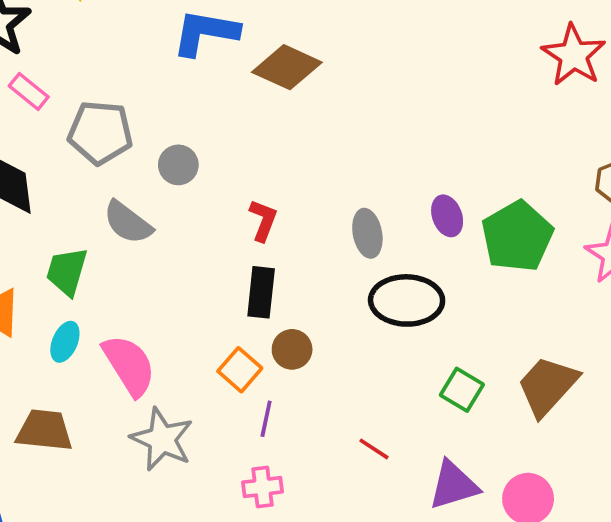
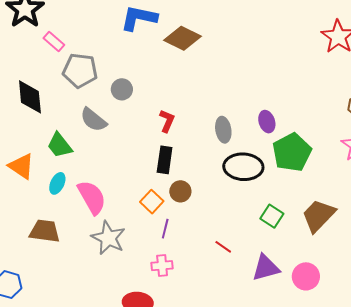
pink rectangle: (29, 91) -> (54, 42), moved
green pentagon: (517, 236) -> (292, 152), moved
green trapezoid: (67, 272) -> (60, 145), turned -56

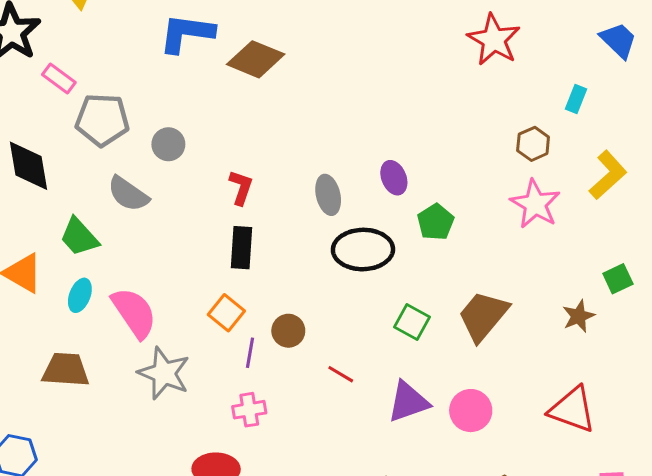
green pentagon: (292, 152) -> (436, 222), size x0.6
brown circle: (180, 191) -> (288, 331), moved

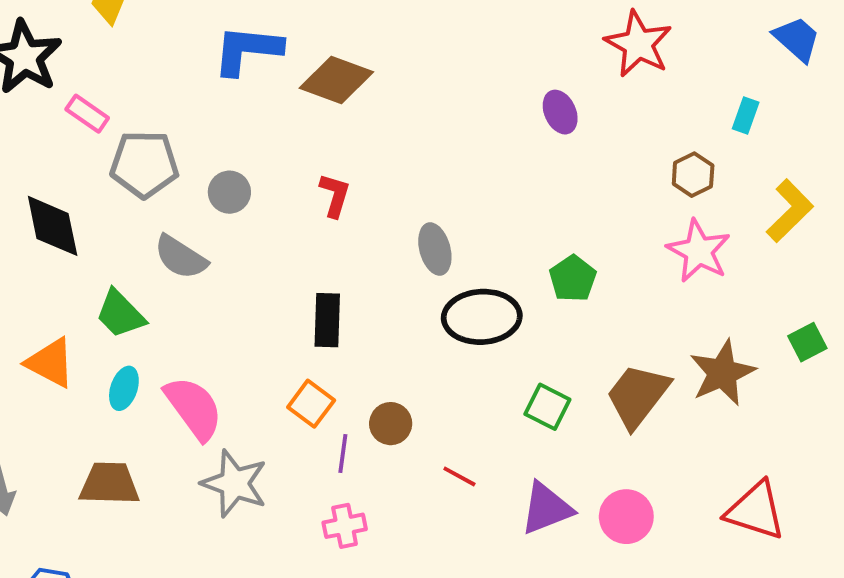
purple ellipse: (394, 178) -> (560, 112), moved
red L-shape: (241, 188) -> (335, 195), moved
brown star: (579, 316) -> (722, 373), moved, size x1.6

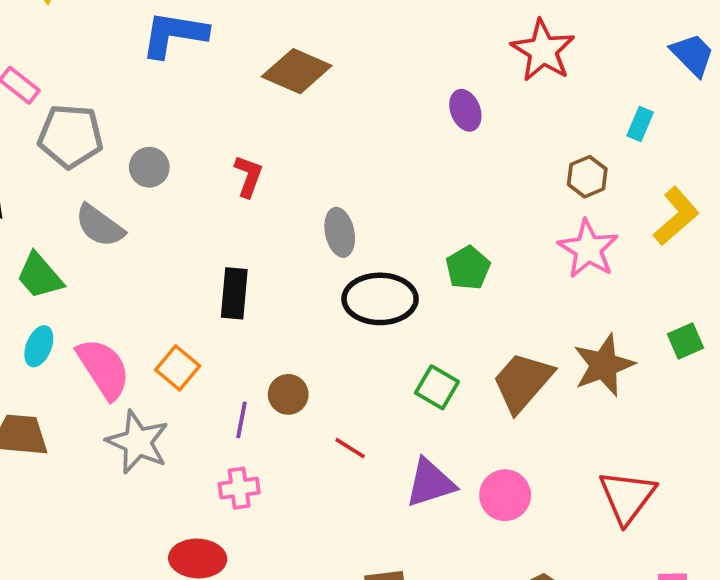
brown diamond: (336, 80) -> (297, 71), moved
orange square: (311, 404) -> (178, 368), moved
red triangle: (755, 511) -> (627, 497), turned 46

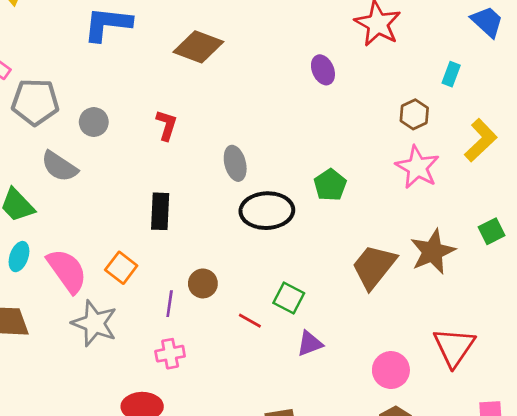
green square: (437, 387) -> (289, 298), moved
purple triangle: (430, 483) -> (310, 344), size x0.7
pink circle: (505, 495) -> (391, 370), moved

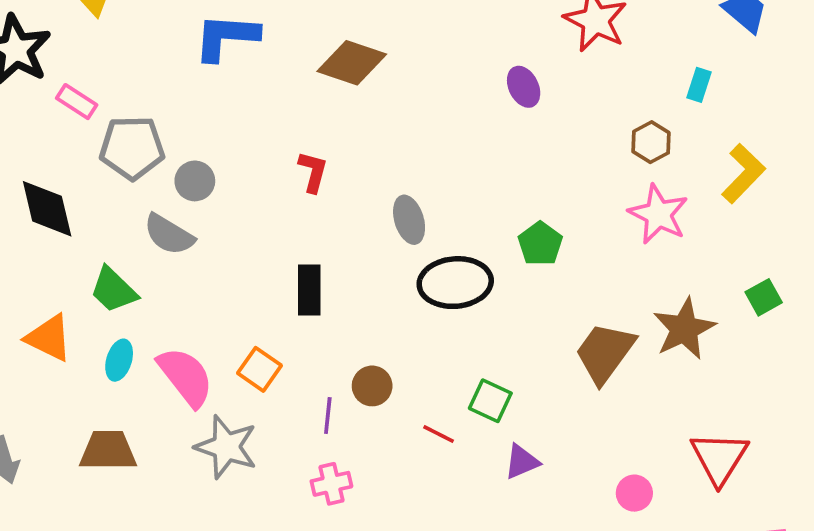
gray circle: (94, 122) -> (195, 181), moved
pink circle: (391, 370) -> (634, 493), size x0.7

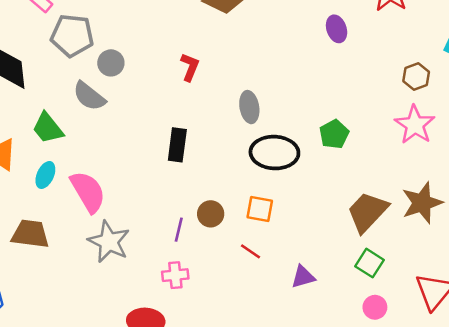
orange square: (259, 369) -> (260, 209), moved, turned -32
green square: (490, 401) -> (369, 263), moved

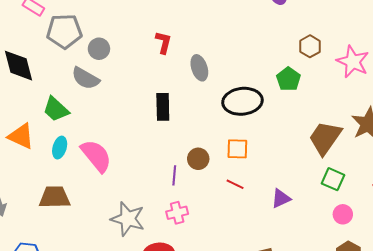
brown hexagon: (416, 76) -> (310, 46), moved
gray ellipse: (249, 107) -> (199, 68), moved
gray star: (109, 242) -> (128, 219), moved

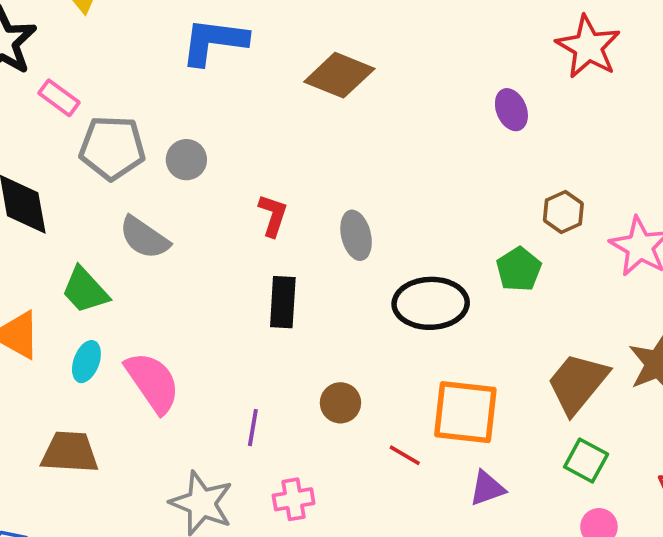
red L-shape: (163, 42) -> (273, 215), moved
gray circle: (99, 49) -> (186, 160), moved
orange square: (237, 149) -> (465, 412), moved, size x1.6
purple line: (174, 175) -> (253, 428), moved

